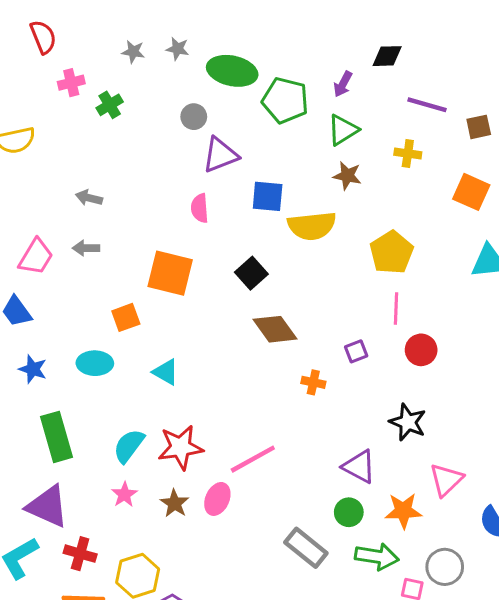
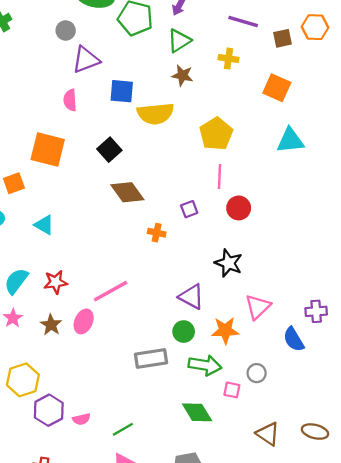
red star: (180, 447) -> (56, 282), size x0.7
gray rectangle: (306, 548) -> (151, 359), turned -48
gray circle: (445, 567) -> (257, 373), size x0.7

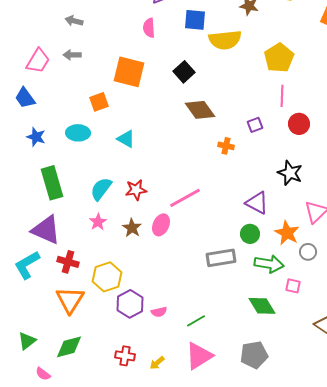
orange star: (225, 330) -> (287, 233), turned 30
gray circle: (257, 373) -> (308, 252), moved

